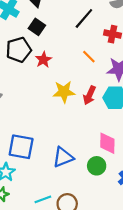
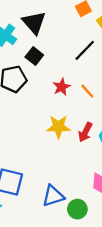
red star: (43, 60) -> (62, 87), moved
green circle: (97, 166) -> (77, 209), moved

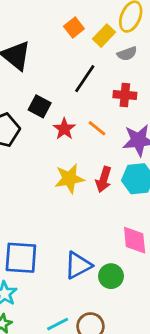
black square: (34, 56) -> (40, 106), moved

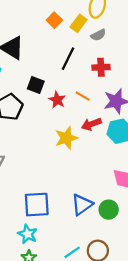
red arrow: (104, 179) -> (91, 124), moved, turned 60

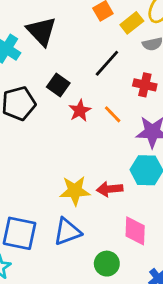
red arrow: (91, 124) -> (110, 189), moved
yellow star: (66, 138) -> (75, 191), moved
blue triangle: (82, 205) -> (67, 232), moved

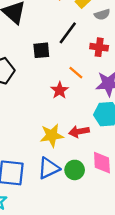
black square: (58, 85) -> (41, 50), moved, turned -36
red star: (80, 111) -> (60, 90), moved
green circle: (107, 264) -> (75, 170), moved

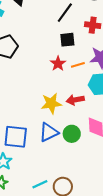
black square: (41, 50) -> (67, 40), moved
orange line: (76, 73) -> (78, 65), moved, turned -56

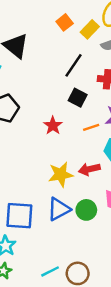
black square: (67, 40) -> (78, 98), turned 35
red star: (58, 64) -> (53, 125), moved

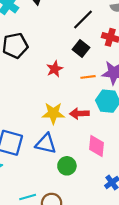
blue triangle: (59, 209) -> (46, 144), turned 30
green circle: (86, 210) -> (67, 166), moved

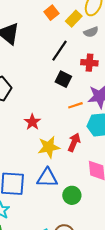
red star: (55, 69) -> (32, 122), moved
red arrow: (79, 114) -> (74, 142), turned 126

